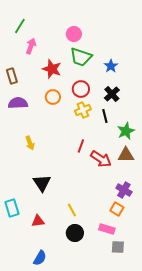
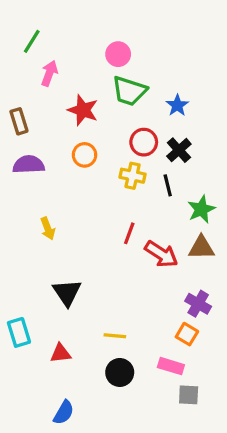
red circle: (81, 89) -> (144, 142), moved
yellow cross: (83, 110) -> (133, 176), turned 35
yellow line: (72, 210) -> (115, 336), turned -56

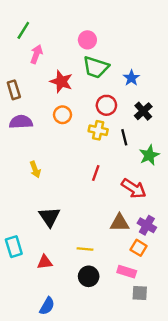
black cross: (179, 150) -> (143, 111), moved
brown triangle: (201, 248) -> (120, 223), moved
red arrow: (161, 254) -> (134, 188), moved

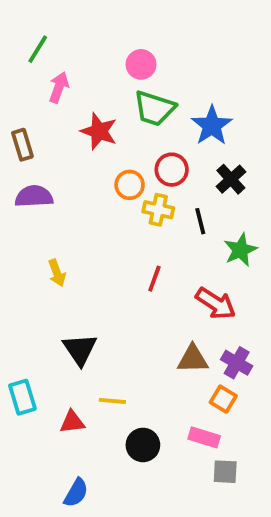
blue star: (131, 78) -> (212, 126), size x1.5
orange circle: (62, 115) -> (130, 185), moved
yellow line: (85, 249) -> (112, 401), moved

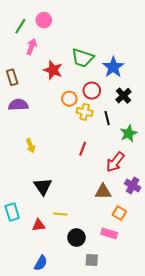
pink circle: (141, 64) -> (44, 20), moved
red arrow: (216, 303) -> (115, 162), turned 95
purple cross: (237, 363) -> (133, 185), moved
gray square: (225, 472) -> (92, 260), moved

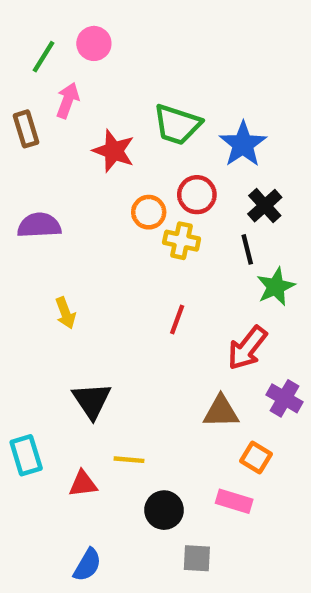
brown rectangle: (12, 77) -> (26, 129), moved
black line: (107, 118) -> (247, 249), moved

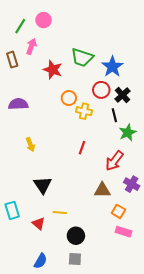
red circle: (197, 195) -> (101, 90), moved
red triangle: (83, 484) -> (38, 224), turned 48
pink rectangle: (234, 501) -> (124, 232), moved
gray square: (197, 558) -> (75, 259), moved

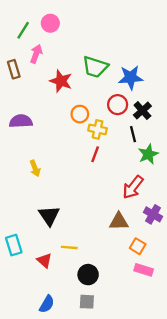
blue star: (112, 67) -> (131, 77), turned 30
red line: (82, 148) -> (95, 154), moved

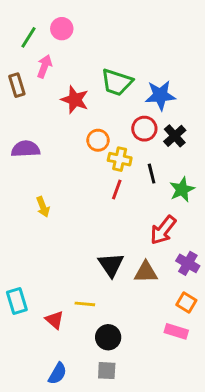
black line: (133, 134) -> (152, 174), moved
black triangle: (49, 216) -> (111, 265), moved
orange square: (138, 246) -> (186, 302), moved

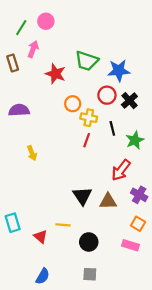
black circle: (108, 337) -> (89, 242), moved
gray square: (107, 371) -> (90, 274), moved

